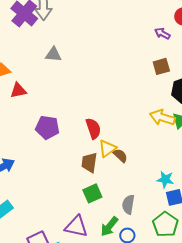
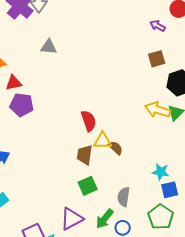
purple pentagon: (47, 127) -> (22, 105), moved
yellow triangle: (107, 148) -> (103, 141), turned 36
purple triangle: (76, 226) -> (72, 219), turned -40

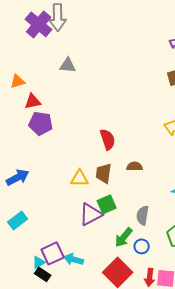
yellow triangle: (103, 141) -> (80, 178), moved
brown semicircle: (116, 148) -> (135, 166), turned -42
purple triangle: (72, 219) -> (91, 214), moved

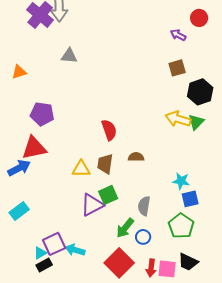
red triangle: (33, 101) -> (34, 148), moved, size x1.5
black rectangle: (43, 274) -> (44, 265), turned -63

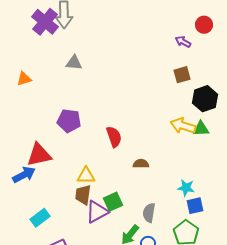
purple pentagon: (42, 114) -> (69, 121), moved
green triangle: (196, 122) -> (201, 129), turned 42
brown trapezoid: (105, 164) -> (83, 195), moved
cyan rectangle: (19, 211) -> (40, 218), moved

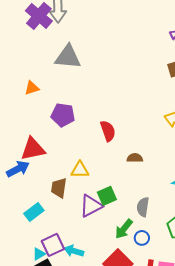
gray triangle: (74, 63) -> (68, 57), size x1.6
orange triangle: (24, 79) -> (32, 88), moved
brown trapezoid: (83, 195) -> (59, 188), moved

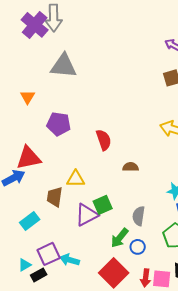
orange triangle: (32, 88) -> (28, 97), turned -42
cyan triangle: (39, 254) -> (25, 265), moved

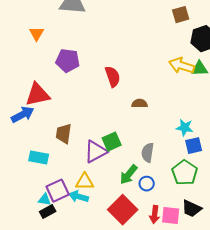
yellow triangle: (76, 179) -> (85, 182), moved
cyan rectangle: (30, 221) -> (39, 158), turned 48
cyan triangle: (25, 265) -> (45, 200), moved, turned 40

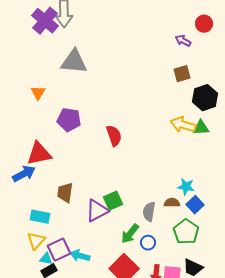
brown semicircle: (140, 104) -> (172, 203), moved
blue square: (194, 146) -> (195, 205), turned -30
yellow triangle: (85, 182) -> (36, 241), moved, turned -48

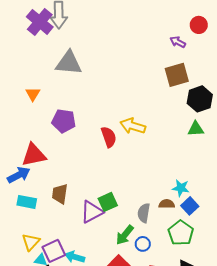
brown square: (182, 74) -> (177, 75), size x1.4
yellow arrow: (183, 125) -> (133, 126), moved
cyan rectangle: (40, 217) -> (27, 202), moved

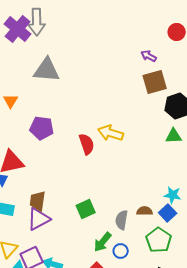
purple arrow: (178, 42) -> (149, 56), moved
cyan star: (181, 188) -> (173, 195), moved
purple triangle: (92, 212) -> (39, 219), moved

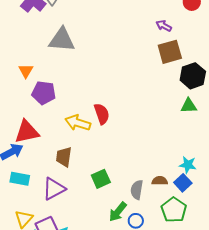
purple pentagon: (42, 128) -> (44, 93), moved
yellow arrow: (111, 133) -> (78, 123), moved
brown trapezoid: (38, 201) -> (64, 157), moved

